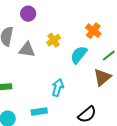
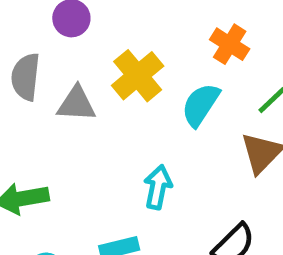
yellow cross: (54, 40) -> (138, 76), size x1.5

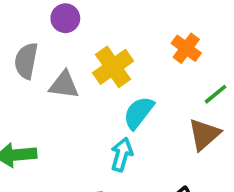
cyan semicircle: (201, 105) -> (139, 113), moved

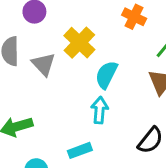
gray triangle: (64, 85) -> (43, 64), turned 50

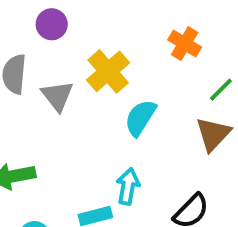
cyan arrow: (100, 110) -> (128, 186), moved

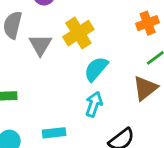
orange cross: (185, 44) -> (148, 23), moved, turned 30
cyan arrow: (128, 186) -> (94, 104), moved

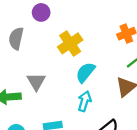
gray triangle: (40, 45) -> (36, 82), moved

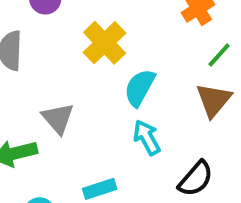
cyan arrow: (85, 101) -> (147, 137), turned -36

